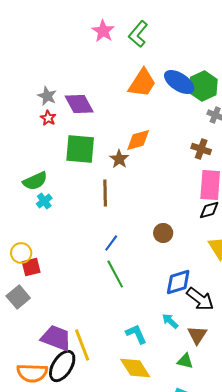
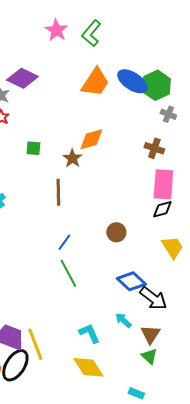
purple diamond: (79, 104) -> (22, 78), moved, turned -36
green square: (80, 149) -> (33, 148), size x0.5
blue diamond: (178, 282) -> (131, 281), turned 60
green triangle: (185, 361) -> (149, 356), moved, turned 30

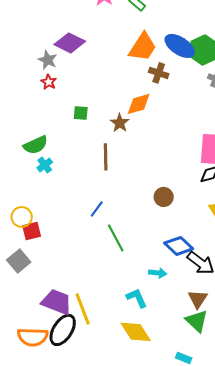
brown cross: (154, 148) -> (159, 73), moved
blue line: (64, 242) -> (97, 209), moved
cyan arrow: (123, 320) -> (158, 273), moved, turned 144
green triangle: (149, 356) -> (197, 321), size x1.4

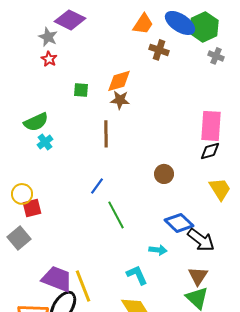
orange trapezoid: (143, 47) -> (143, 24), size x0.7
orange diamond: (139, 104) -> (119, 81), moved
brown star: (120, 123) -> (120, 100), turned -30

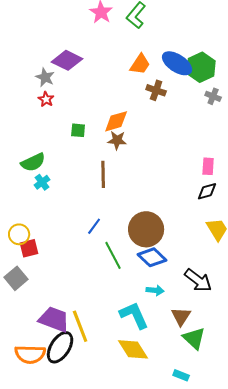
pink rectangle: (211, 126) -> (208, 166), size x0.6
brown circle: (164, 174) -> (146, 229), moved, size x1.8
blue diamond: (179, 223) -> (152, 257), moved
cyan L-shape: (137, 275) -> (134, 315), size x1.4
brown triangle: (198, 276) -> (181, 316), moved

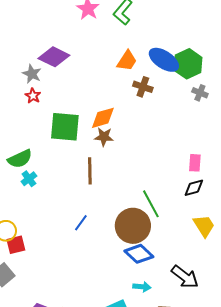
green square: (78, 130) -> (65, 127), size x2.0
green line: (113, 255) -> (151, 204), moved

